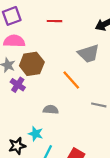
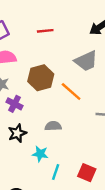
brown hexagon: (32, 64) -> (41, 78), moved
black star: (17, 146) -> (17, 133), moved

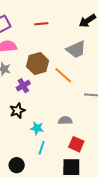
purple cross: (15, 104) -> (23, 86), moved, turned 32
gray semicircle: (53, 126) -> (65, 120), moved
cyan line: (56, 172) -> (42, 148), moved

